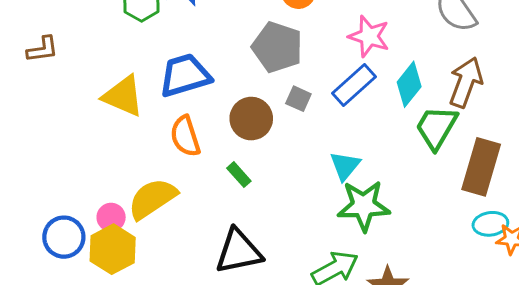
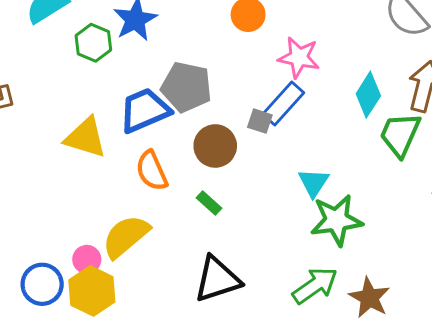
pink star: (369, 36) -> (299, 57), moved
gray pentagon: (277, 47) -> (186, 87), moved
blue rectangle: (354, 85) -> (283, 103), moved

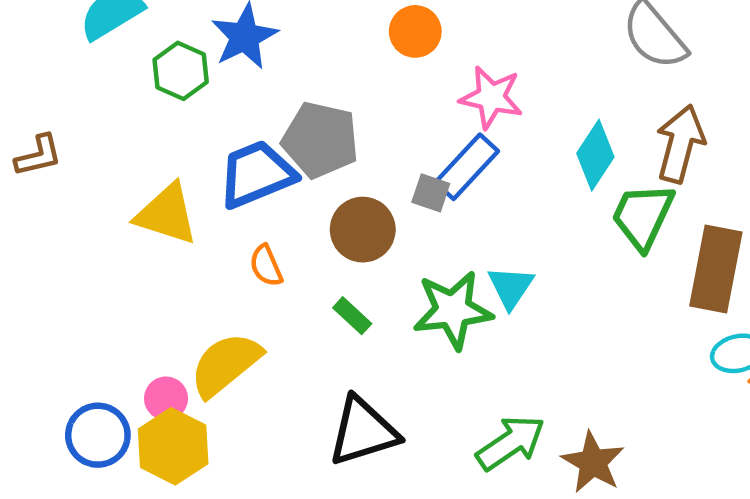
orange semicircle: (152, 171) -> (266, 266), size x0.7
green star: (336, 220) -> (453, 310), moved

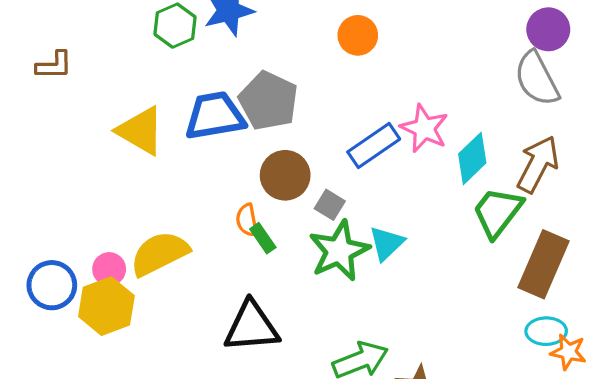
pink star: (491, 97) -> (424, 128), moved
gray square: (431, 193) -> (330, 205), moved
orange semicircle: (266, 266) -> (247, 220), moved
green star: (453, 310) -> (339, 251), turned -30

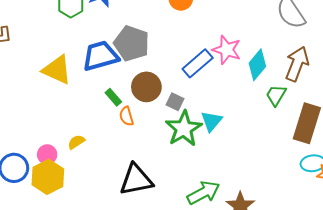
green trapezoid: (498, 212) -> (276, 95), size x0.7
green rectangle: (263, 238) -> (113, 97), moved
yellow semicircle: (159, 253) -> (76, 142), size x0.5

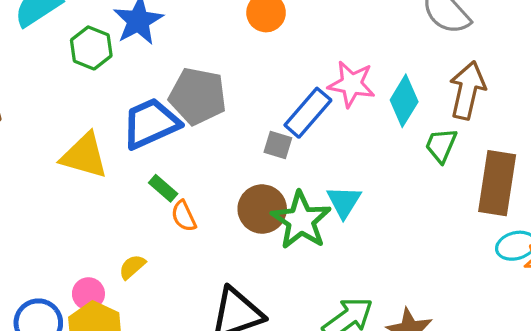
brown circle: (146, 87) -> (262, 209), moved
green rectangle: (113, 97) -> (163, 188), moved
gray square: (175, 102) -> (278, 145), moved
orange semicircle: (126, 116) -> (184, 216), moved

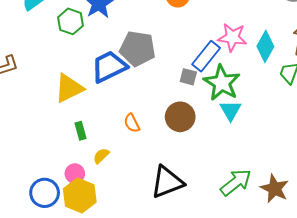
yellow triangle: (84, 156) -> (69, 88), turned -40
green rectangle: (163, 188) -> (81, 131), moved, turned 36
green star: (301, 220) -> (222, 83), moved

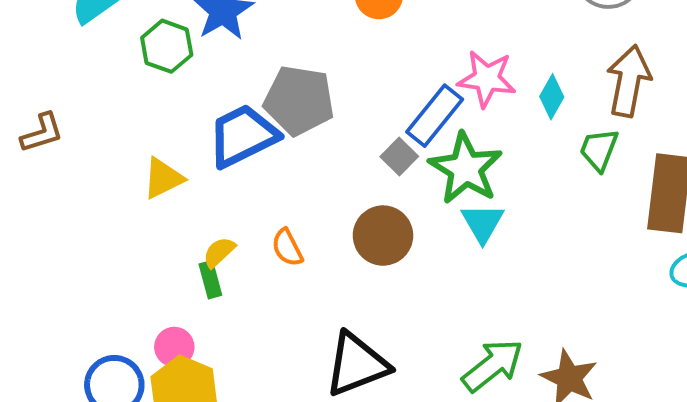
cyan diamond: (265, 46) -> (552, 97), size x0.7
gray square: (188, 77) -> (399, 157), turned 30
yellow triangle: (69, 88) -> (163, 178), size x0.7
green rectangle: (81, 131) -> (210, 280), moved
yellow semicircle: (101, 156) -> (219, 252), moved

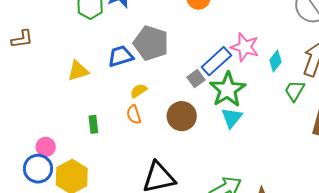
blue trapezoid: (243, 136) -> (121, 56), size x0.7
yellow semicircle: (219, 252) -> (138, 91), moved
pink circle: (174, 347) -> (46, 147), moved

